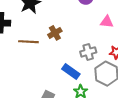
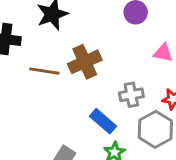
brown cross: (55, 33) -> (85, 62), size x1.5

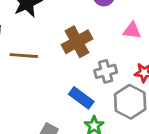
brown cross: (85, 62) -> (77, 42), moved

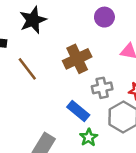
brown line: (24, 56) -> (27, 69), turned 45

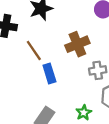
blue rectangle: (78, 111) -> (49, 74), moved, turned 30

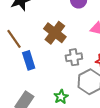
brown cross: (77, 44) -> (55, 33), turned -30

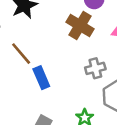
brown cross: (55, 33) -> (80, 26), moved

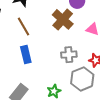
brown line: (21, 54) -> (23, 26), moved

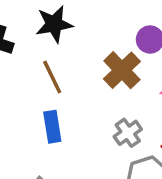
gray cross: (69, 55) -> (128, 133), turned -35

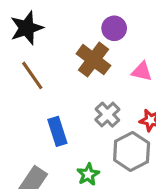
blue rectangle: (52, 127) -> (57, 131), moved

